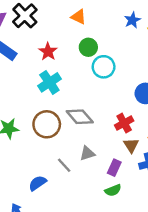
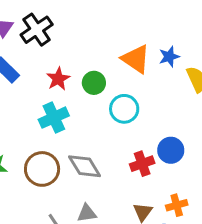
orange triangle: (79, 17) -> (136, 59), moved, size x1.5
green circle: (88, 47) -> (94, 83), moved
red cross: (124, 123) -> (142, 164), moved

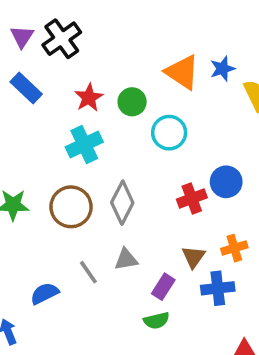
gray diamond: (85, 166) -> (122, 203), turned 60

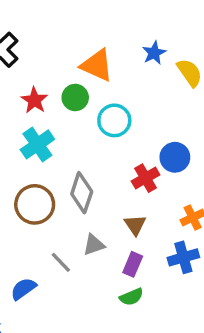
orange triangle: (182, 72) -> (97, 65), moved
brown triangle: (193, 257) -> (135, 225), moved

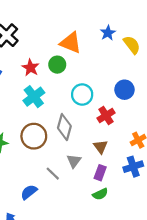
cyan circle: (114, 120) -> (82, 95), moved
blue circle: (175, 157) -> (125, 90), moved
gray triangle: (94, 245) -> (74, 161), turned -32

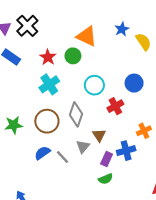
brown triangle: (100, 147) -> (99, 135), moved
blue cross: (133, 167) -> (126, 151), moved
blue semicircle: (29, 192) -> (42, 153), moved

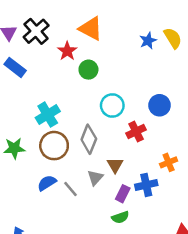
orange triangle: (87, 36) -> (91, 29), moved
yellow semicircle: (143, 42) -> (173, 38), moved
red star: (48, 57) -> (67, 51), moved
cyan cross: (49, 84) -> (48, 115), moved

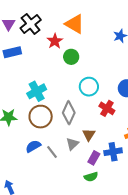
blue rectangle: (15, 67) -> (12, 52), turned -54
red cross: (136, 131) -> (107, 108), turned -35

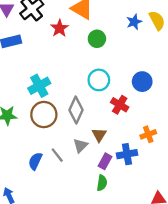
green circle: (71, 57) -> (97, 39), moved
blue semicircle: (33, 146) -> (35, 161), moved, turned -35
green semicircle: (91, 177) -> (102, 183), turned -64

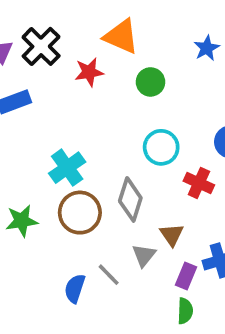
red star: (60, 28) -> (89, 72), turned 30

